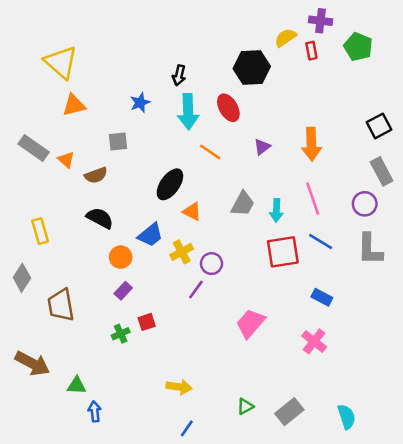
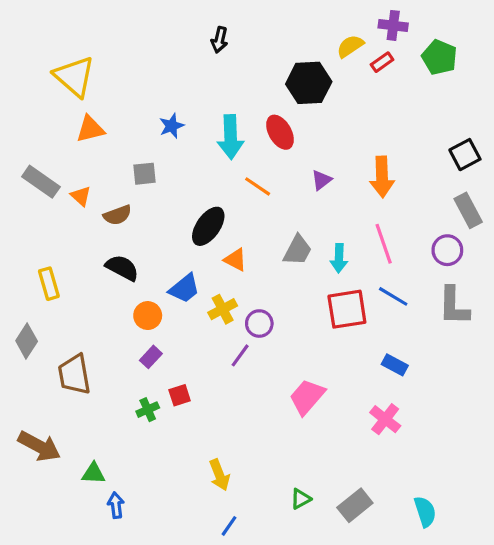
red rectangle: (311, 51) -> (382, 62), turned 66
black arrow: (179, 75) -> (219, 40), moved
yellow arrow: (179, 387) -> (219, 475), turned 60

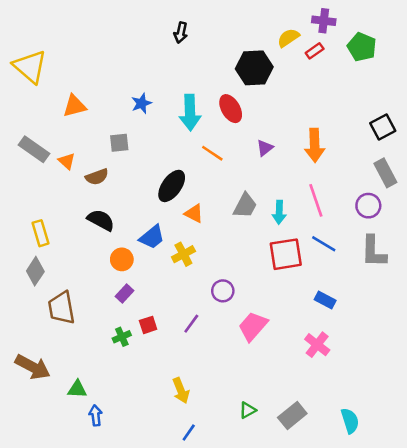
yellow triangle: (74, 76) -> (30, 67), moved
purple circle: (259, 324) -> (223, 291), moved
gray diamond: (27, 341) -> (35, 271), moved
purple line: (240, 355) -> (191, 324), moved

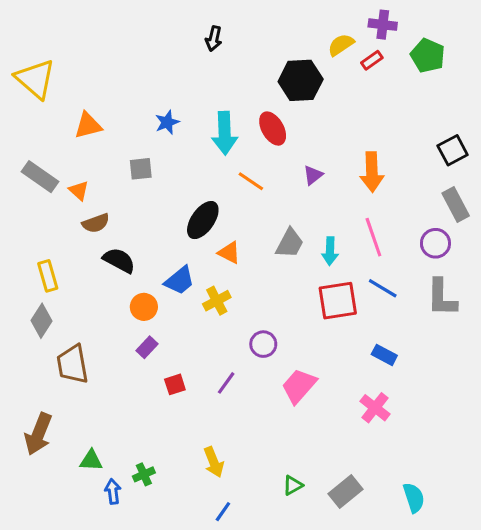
brown semicircle: (97, 177) -> (96, 223), moved
green cross: (122, 337) -> (144, 474), moved
brown arrow: (33, 367) -> (38, 434), turned 84

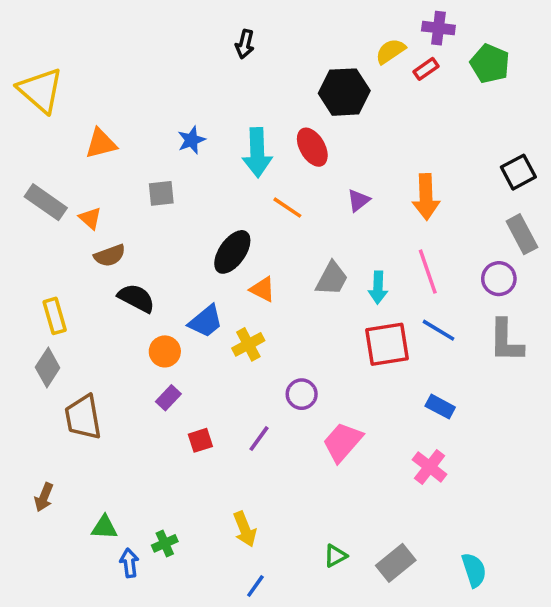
brown arrow: (38, 434) -> (44, 497), size x0.6

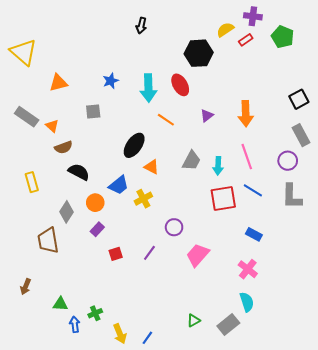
gray diamond: (48, 367) -> (67, 212), moved
yellow arrow: (245, 529) -> (120, 334), moved
cyan semicircle: (474, 570) -> (247, 302), moved

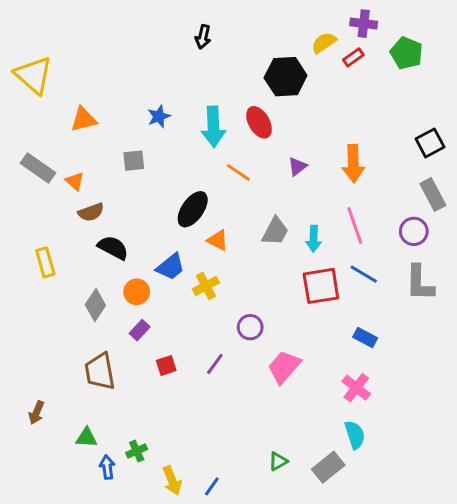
brown trapezoid: (48, 241) -> (100, 371), moved

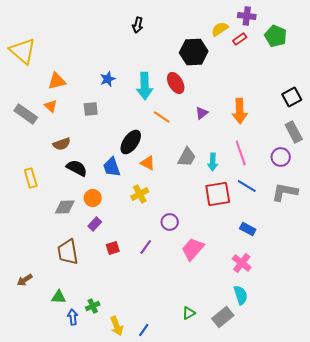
orange triangle: (75, 181) -> (51, 106), moved
blue trapezoid: (171, 267) -> (112, 167), moved, turned 110
gray L-shape: (420, 283) -> (285, 192), turned 100
gray diamond: (95, 305) -> (65, 207), turned 55
brown arrow: (36, 413) -> (25, 280), turned 35

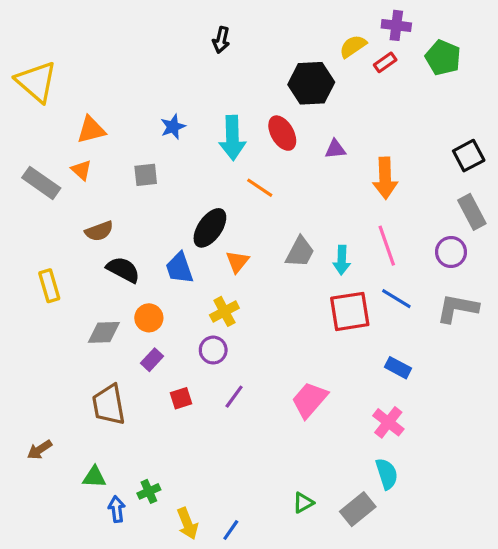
purple triangle: (202, 113) -> (335, 149), moved, turned 32
orange triangle: (148, 163) -> (237, 262), turned 42
purple circle: (170, 222) -> (213, 350), moved

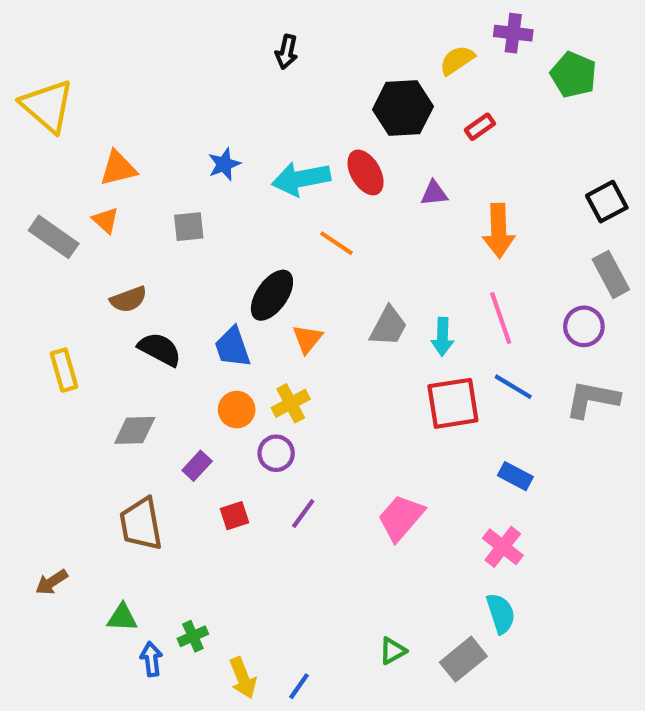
red rectangle: (385, 62) -> (480, 127), moved
cyan arrow: (232, 138) -> (301, 179), turned 81
orange circle: (149, 318) -> (237, 410), moved

